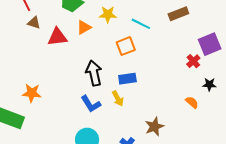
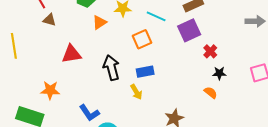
red triangle: (57, 37) -> (71, 54), moved
purple square: (210, 44) -> (189, 30), moved
black star: (209, 84) -> (219, 73), moved
blue L-shape: (91, 104) -> (89, 113), moved

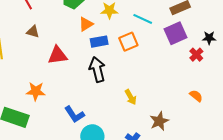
brown triangle: (49, 20) -> (33, 32), moved
blue rectangle: (145, 72) -> (99, 42), moved
black star: (219, 73) -> (209, 38), moved
yellow arrow: (136, 92) -> (131, 97), moved

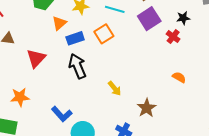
red triangle: (58, 55) -> (36, 58), turned -30

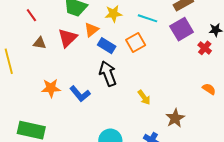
blue rectangle: (75, 38) -> (107, 46), turned 48
red triangle: (36, 58) -> (68, 38), moved
orange star: (20, 97) -> (51, 88), moved
blue L-shape: (62, 114) -> (80, 94), moved

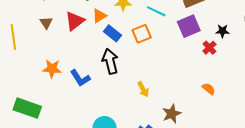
brown triangle: (40, 43) -> (46, 23), turned 40

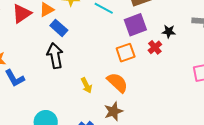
orange square: (142, 34) -> (126, 53), moved
blue L-shape: (80, 78) -> (15, 78), moved
orange semicircle: (209, 89) -> (117, 83), moved, size x1.6

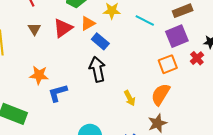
blue L-shape: (15, 78) -> (58, 93), turned 105
orange semicircle: (117, 83) -> (160, 94), turned -100

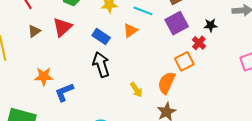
orange triangle: (88, 23) -> (130, 30), moved
brown triangle: (34, 29) -> (34, 31), turned 32
orange square: (168, 64) -> (184, 61), moved

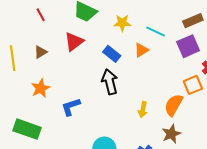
brown triangle: (34, 31) -> (41, 52), moved
orange star: (44, 76) -> (41, 88), moved, turned -30
yellow arrow: (136, 90) -> (143, 110), turned 42

